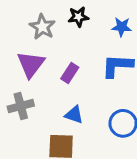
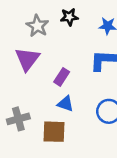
purple rectangle: (70, 73) -> (62, 77), moved
gray cross: (21, 106) -> (18, 119), moved

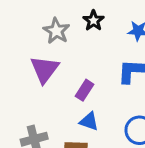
black star: (69, 17) -> (93, 21), turned -30

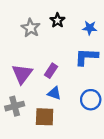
purple triangle: (44, 69) -> (22, 74), moved

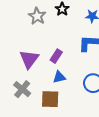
blue triangle: (54, 93) -> (59, 77), turned -32
gray cross: (15, 106) -> (22, 89), turned -36

